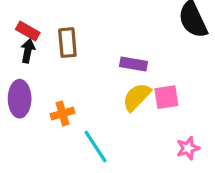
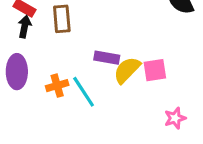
purple rectangle: (133, 64) -> (107, 58), moved
cyan line: (96, 147) -> (84, 92), moved

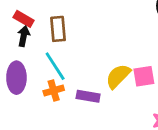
purple rectangle: (107, 58) -> (88, 96), moved
cyan line: (84, 92) -> (55, 66), moved

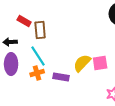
red rectangle: (24, 19) -> (24, 21), moved
black arrow: (24, 36) -> (10, 42), moved, turned -104

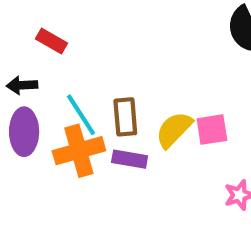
brown rectangle: (40, 30) -> (125, 117), moved
orange cross: (37, 73) -> (79, 151), size x1.6

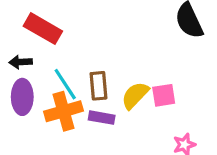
red rectangle: (51, 41) -> (43, 29), size x1.6

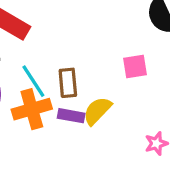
yellow semicircle: (135, 95) -> (97, 111), moved
pink square: (164, 95) -> (135, 66), moved

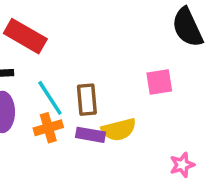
orange cross: (32, 109) -> (48, 128), size x0.7
yellow semicircle: (97, 111) -> (119, 130), turned -148

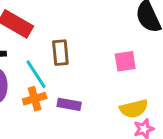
brown rectangle: (87, 100) -> (60, 53), moved
yellow semicircle: (119, 130) -> (134, 109), moved

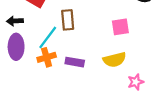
cyan line: (36, 74) -> (48, 37), turned 70
yellow semicircle: (134, 109) -> (115, 60), moved

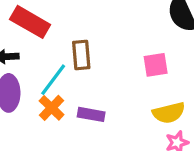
orange cross: (47, 57) -> (52, 108), turned -30
yellow semicircle: (115, 60) -> (169, 113), moved

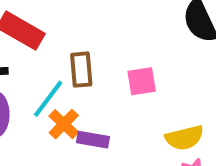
pink square: (156, 65) -> (142, 81), moved
orange cross: (52, 108) -> (64, 124), moved

